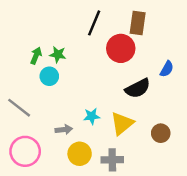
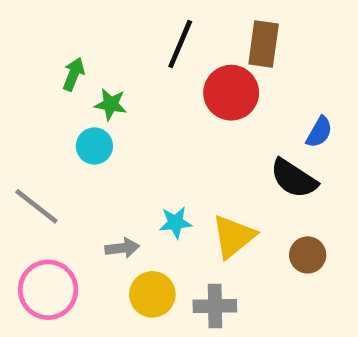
green arrow: (36, 56) -> (74, 74), moved
black semicircle: (138, 88) -> (294, 178), moved, turned 60

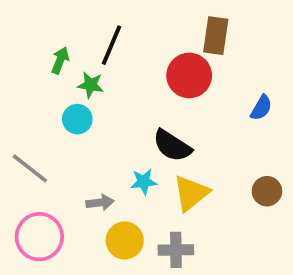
black line: (180, 44) -> (111, 45), moved
black semicircle: (294, 178) -> (172, 146), moved
brown circle: (308, 255) -> (267, 191), moved

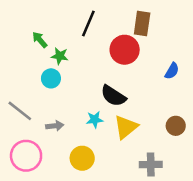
black line: (111, 45) -> (88, 24), moved
green arrow: (60, 60) -> (40, 40), turned -63
gray arrow: (100, 203) -> (55, 126), moved
gray cross: (176, 250) -> (151, 164), moved

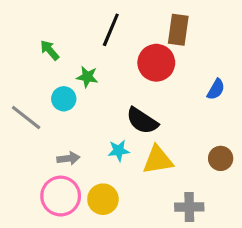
green star: (60, 56) -> (87, 77), moved
gray line: (20, 111) -> (26, 118), moved
yellow triangle: (126, 127) -> (158, 160), turned 30
pink circle: (26, 156) -> (61, 196), moved

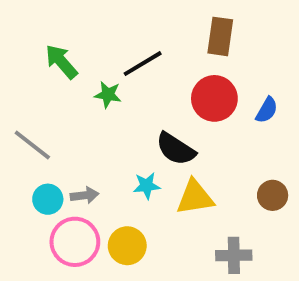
black line: (111, 30) -> (143, 64), moved, turned 36
green arrow: (50, 50) -> (61, 62), size x1.4
red circle: (156, 63) -> (214, 98), moved
cyan circle: (64, 99) -> (48, 199), moved

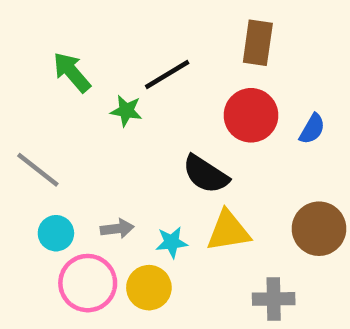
cyan star: (147, 186) -> (172, 242), moved
gray arrow: (85, 195) -> (117, 229), moved
brown circle: (273, 195) -> (319, 229), size x1.5

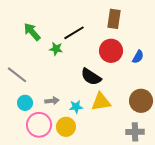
gray cross: (274, 299) -> (135, 132), moved

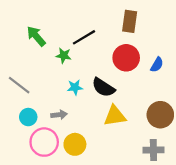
cyan star: (76, 107) -> (75, 87), moved

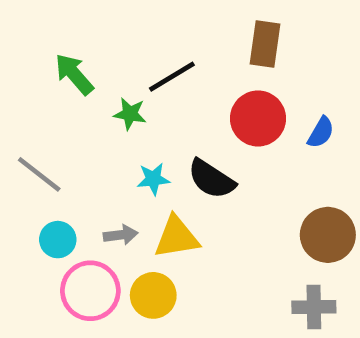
yellow triangle: (115, 116) -> (177, 237), moved

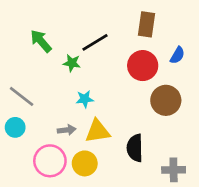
blue semicircle: (321, 132) -> (177, 55), moved
black semicircle: (211, 179) -> (135, 148), moved, turned 56
brown circle: (328, 235) -> (166, 100), moved
cyan circle: (58, 240) -> (15, 127), moved

